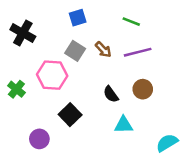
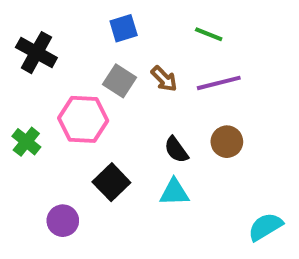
cyan triangle: (124, 125) -> (174, 192), moved

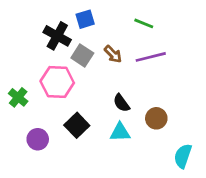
black cross: (36, 53) -> (57, 36), moved
brown circle: (227, 142) -> (156, 118), moved
purple circle: (63, 221) -> (38, 139), moved
cyan semicircle: (265, 227) -> (183, 156), turned -40

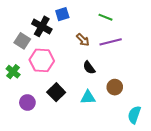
gray square: (82, 56) -> (22, 41), moved
black semicircle: (121, 103) -> (89, 68), moved

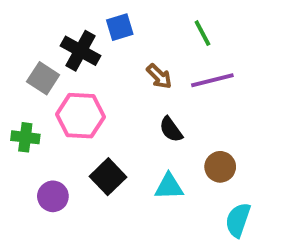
green line: (106, 17) -> (202, 33), turned 40
green cross: (13, 72) -> (25, 137), turned -32
cyan semicircle: (134, 115) -> (238, 220), moved

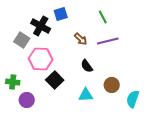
green cross: (25, 137) -> (13, 82), moved
black square: (108, 177) -> (55, 80), moved
cyan semicircle: (238, 220) -> (133, 99), moved

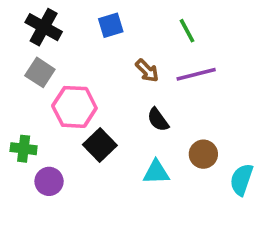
black cross: (41, 26) -> (44, 27), moved

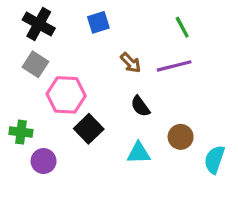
green line: (187, 31) -> (182, 27), moved

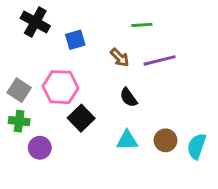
blue square: (98, 22) -> (75, 40), moved
green line: (182, 27) -> (142, 25), moved, turned -66
gray square: (35, 64) -> (19, 90), moved
brown circle: (181, 137) -> (166, 140), moved

